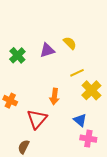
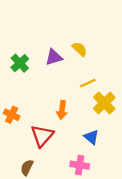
pink cross: (88, 139) -> (80, 165), moved

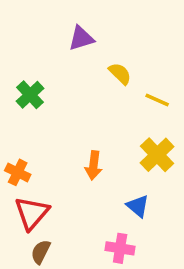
purple triangle: (54, 57) -> (81, 38), moved
yellow line: (88, 83) -> (157, 100), moved, turned 49
red triangle: (42, 136) -> (32, 213), moved

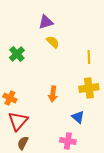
yellow semicircle: (120, 74) -> (53, 42), moved
yellow line: (157, 100) -> (89, 57), turned 64
yellow cross: (157, 155) -> (89, 88), turned 36

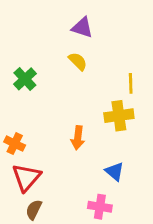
purple triangle: (46, 22) -> (82, 28), moved, turned 35
yellow cross: (89, 88) -> (119, 116), moved

